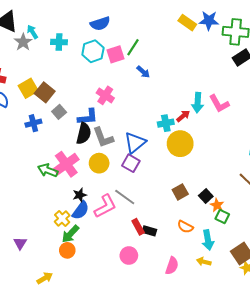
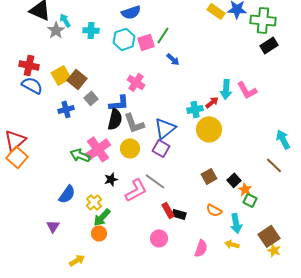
blue semicircle: (81, 210) -> (67, 194), moved

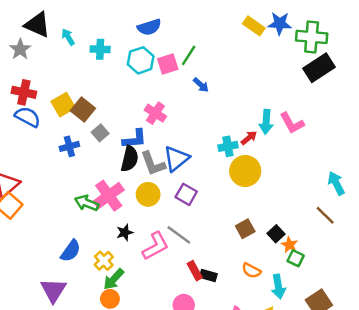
gray star: (56, 30) -> (20, 49), moved
black rectangle: (269, 45) -> (319, 68), size x1.4
blue triangle: (165, 128) -> (176, 159), moved
purple triangle: (53, 226) -> (53, 290), size x1.6

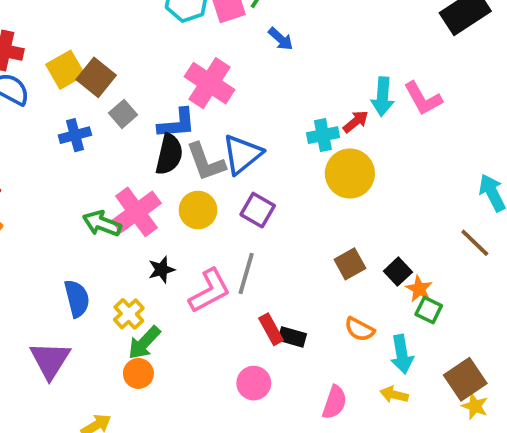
pink cross: (155, 113) -> (210, 83), size x1.4
gray line: (179, 235) -> (246, 273), turned 70
blue semicircle: (71, 251) -> (77, 298), turned -50

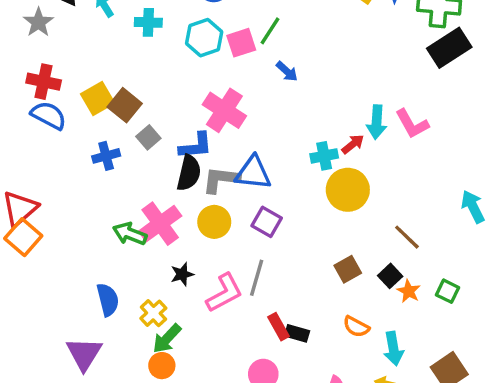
blue triangle: (242, 154) -> (253, 173), turned 45
gray L-shape: (206, 162) -> (221, 180), turned 117
brown line: (475, 243) -> (407, 237), moved
green square: (429, 310) -> (448, 291), moved

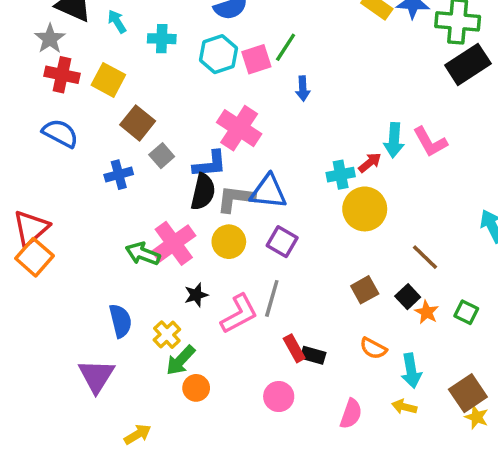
blue arrow: (287, 71) -> (303, 89), turned 45
red cross: (44, 82) -> (62, 75), moved
yellow square: (98, 98) -> (108, 80), moved, turned -32
orange circle: (162, 366) -> (196, 388), moved

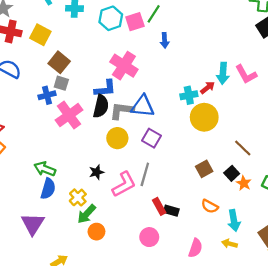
gray square: (162, 156) -> (61, 83), moved, turned -32
pink cross: (174, 243) -> (69, 115), moved
green arrow: (143, 254) -> (45, 169), moved
blue semicircle: (120, 321) -> (48, 189), turned 30

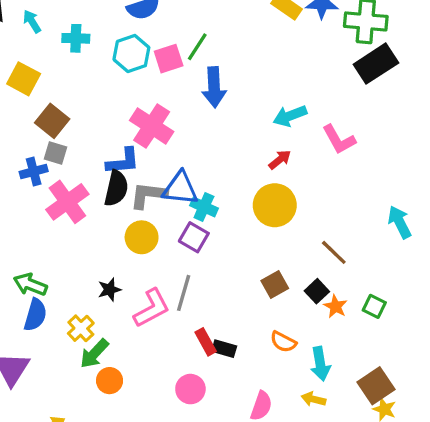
blue arrow: (165, 40) -> (214, 87), size x1.6
cyan arrow: (223, 73) -> (290, 116), moved, turned 65
cyan cross: (189, 95) -> (204, 207), moved, turned 35

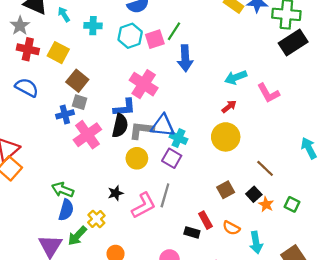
red rectangle: (206, 342) -> (205, 220), moved
green arrow: (94, 354) -> (77, 236), moved

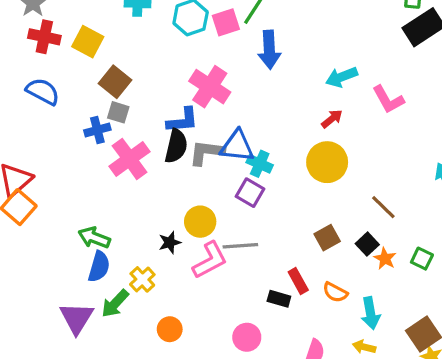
yellow circle: (137, 158) -> (200, 222), moved
gray line: (165, 195) -> (240, 246), turned 70

